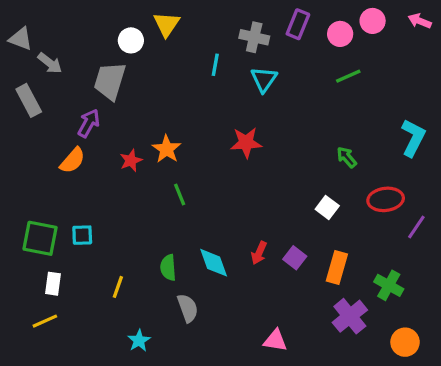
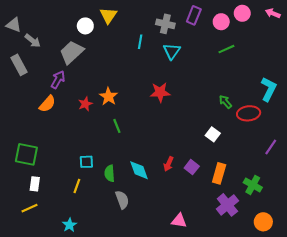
gray trapezoid: (110, 81) -> (72, 52), turned 30
red ellipse: (386, 199) -> (249, 113), moved
cyan square: (82, 235) -> (86, 162), moved
cyan star: (139, 341) -> (70, 225), moved

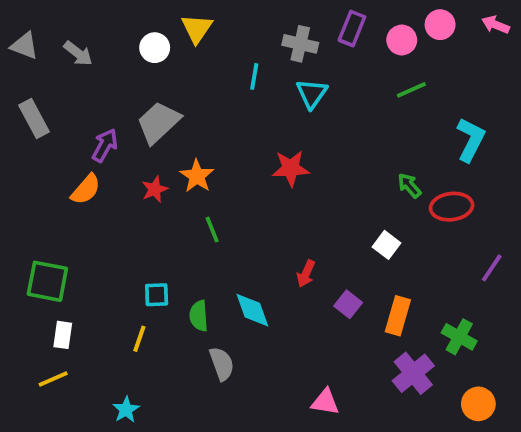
gray arrow: (33, 41) -> (78, 53), moved
gray trapezoid: (72, 52) -> (159, 122), moved
cyan L-shape: (269, 89) -> (471, 140), moved
red arrow: (169, 164) -> (306, 274), moved

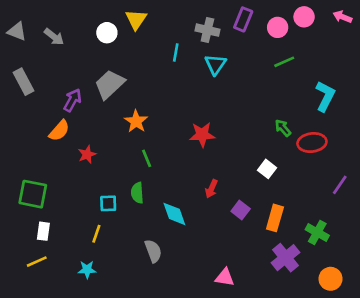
red star: (291, 168) -> (202, 135), moved
red star: (155, 189) -> (87, 154), moved
green semicircle: (199, 316) -> (137, 193), moved
cyan star: (126, 410) -> (87, 270), moved, turned 30

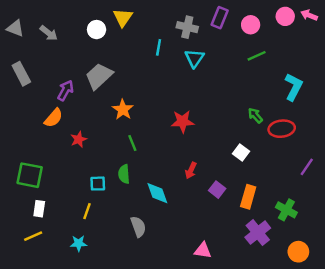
pink circle: (304, 17) -> (285, 16), moved

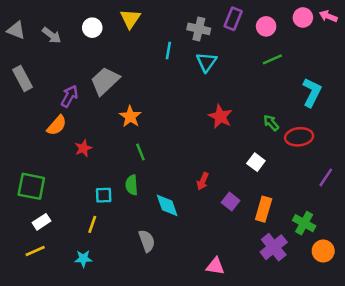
white circle: (97, 30) -> (92, 28), moved
red star: (183, 121) -> (220, 116), moved, turned 30
white rectangle: (39, 209) -> (41, 222), turned 49
orange circle: (298, 252) -> (323, 251), moved

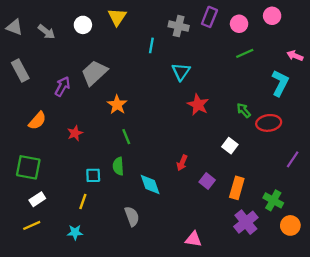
pink arrow: (328, 16) -> (295, 56), moved
cyan triangle: (206, 62) -> (181, 72), moved
orange semicircle: (57, 125) -> (37, 121), moved

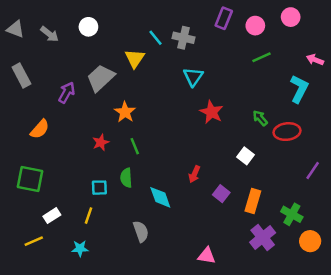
yellow triangle: (117, 17) -> (135, 58), moved
gray cross: (179, 26) -> (183, 38), moved
cyan line: (151, 45) -> (155, 38), moved, turned -49
red star: (75, 133) -> (101, 142), moved
white rectangle: (37, 199) -> (52, 216), moved

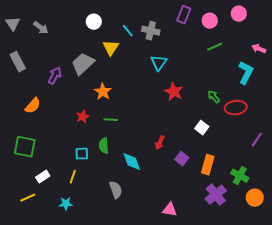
white circle: (88, 27) -> (94, 22), moved
gray triangle: (15, 29) -> (13, 24), turned 35
green line: (135, 146) -> (111, 120), turned -64

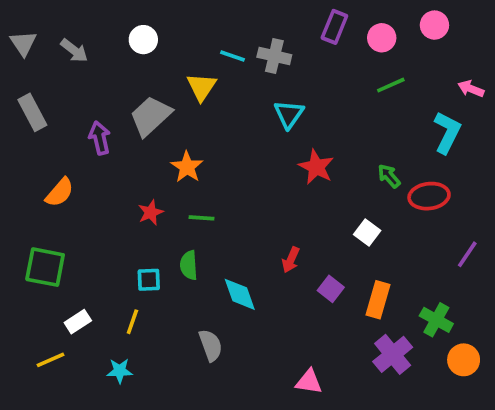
white circle: (94, 22) -> (143, 40), moved
cyan line: (128, 31) -> (232, 56), turned -32
purple arrow: (55, 76) -> (100, 138), turned -42

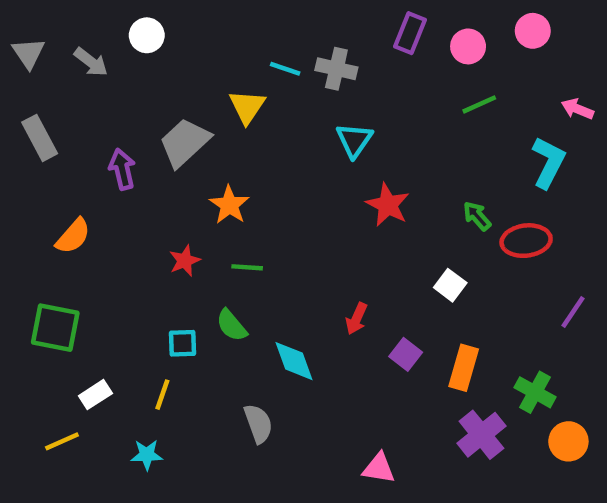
white circle: (143, 40) -> (147, 35), moved
green semicircle: (189, 265) -> (232, 325), turned -36

